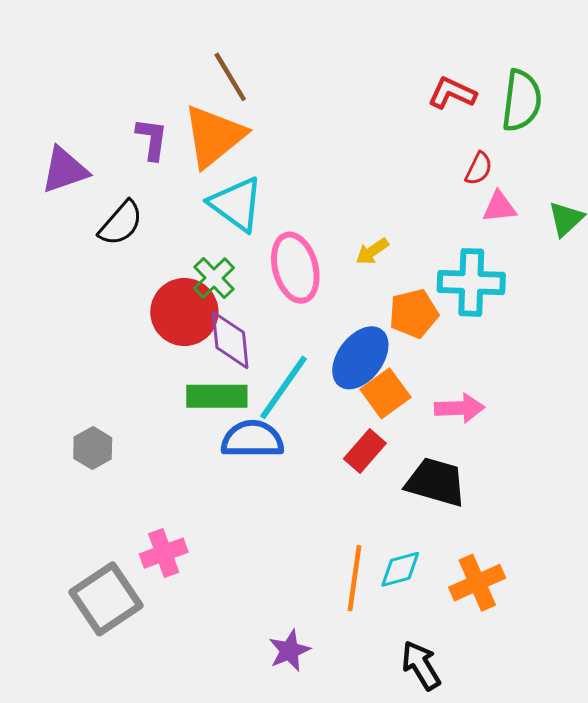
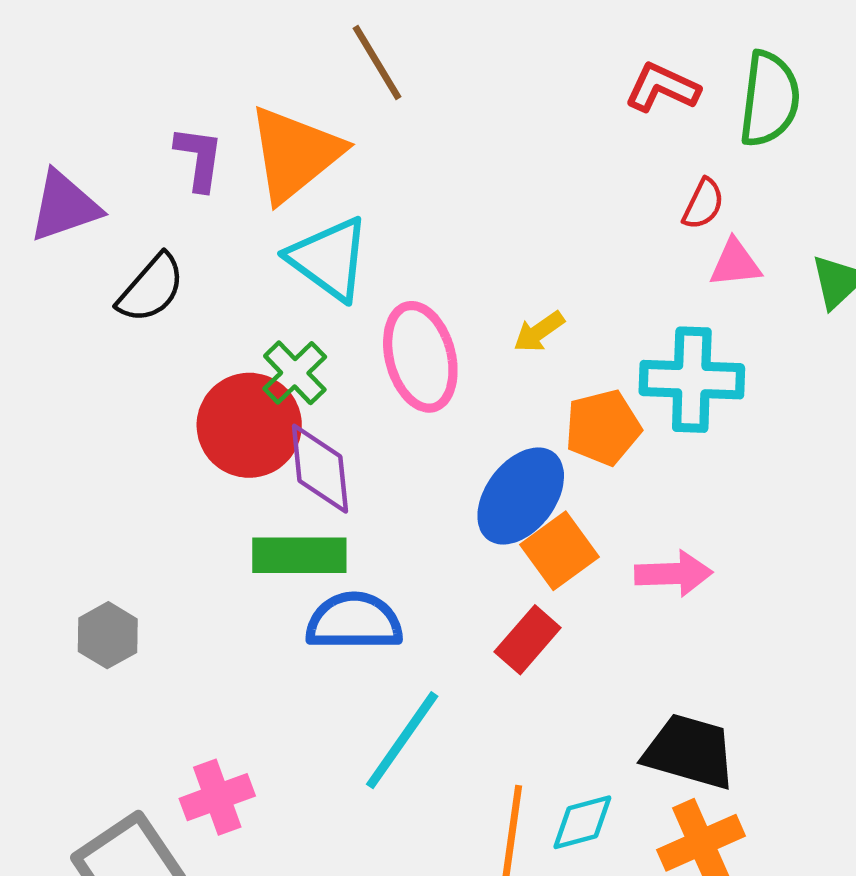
brown line: (230, 77) -> (377, 62), moved
cyan line: (283, 387) -> (402, 740), moved
black trapezoid: (436, 482) -> (690, 752), moved

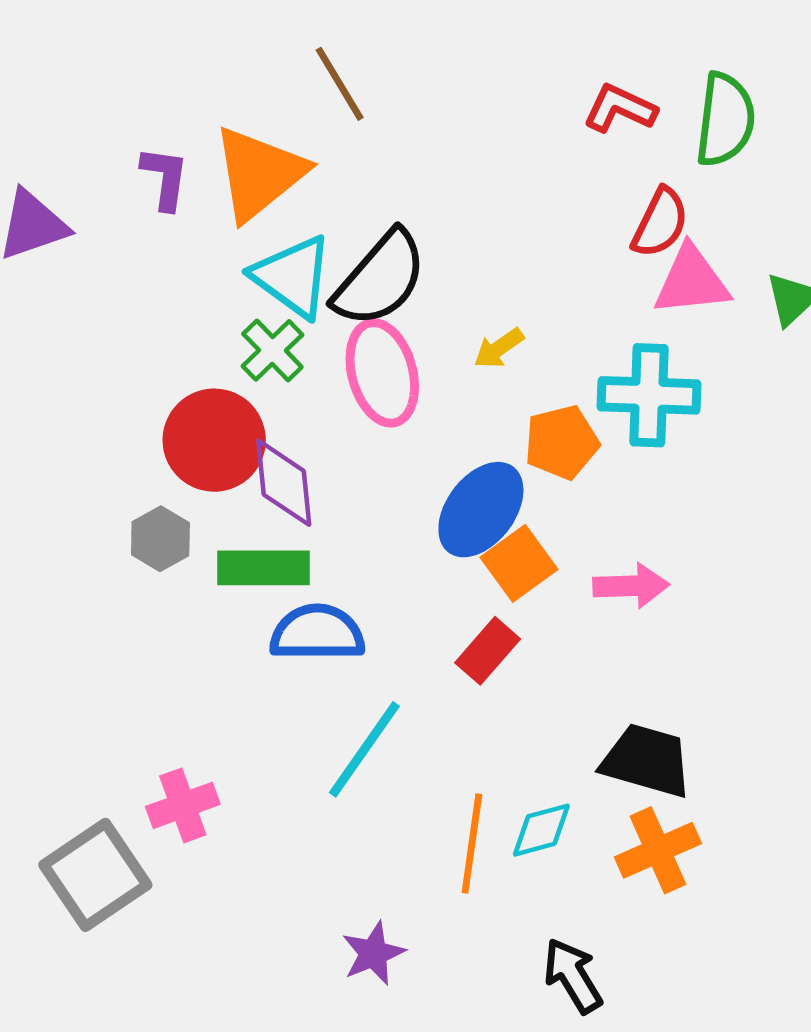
red semicircle: (703, 204) -> (660, 223), size x1.4
pink triangle: (735, 263) -> (692, 281), size x1.5
black semicircle: (151, 288) -> (380, 279), moved, size x1.4
green cross: (295, 373) -> (272, 350), moved
gray hexagon: (108, 635) -> (160, 539), moved

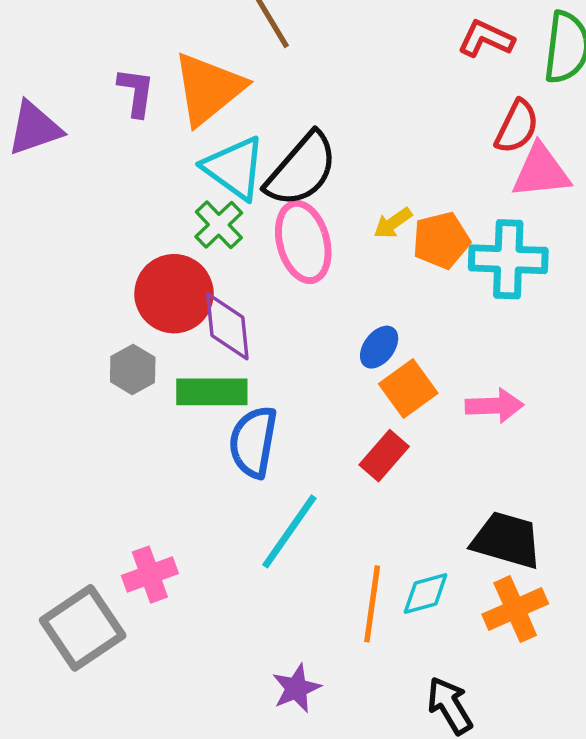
orange pentagon: (562, 442) -> (441, 240), moved
blue ellipse: (481, 510) -> (379, 347), size x0.6
blue semicircle: (317, 633) -> (253, 442), turned -80

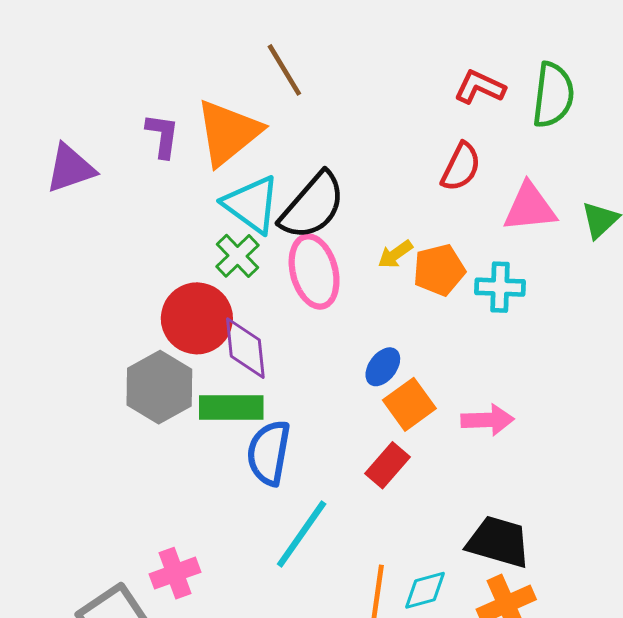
red semicircle: (517, 127) -> (461, 167), moved
cyan cross: (508, 259) -> (500, 287), size x0.7
gray hexagon: (133, 370) -> (159, 387), size x1.6

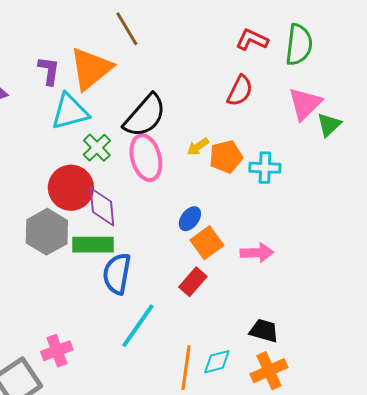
cyan triangle: (252, 204) -> (70, 112), moved, turned -51
pink triangle: (530, 207) -> (305, 104), moved, turned -39
black trapezoid: (498, 542) -> (264, 331), size x0.7

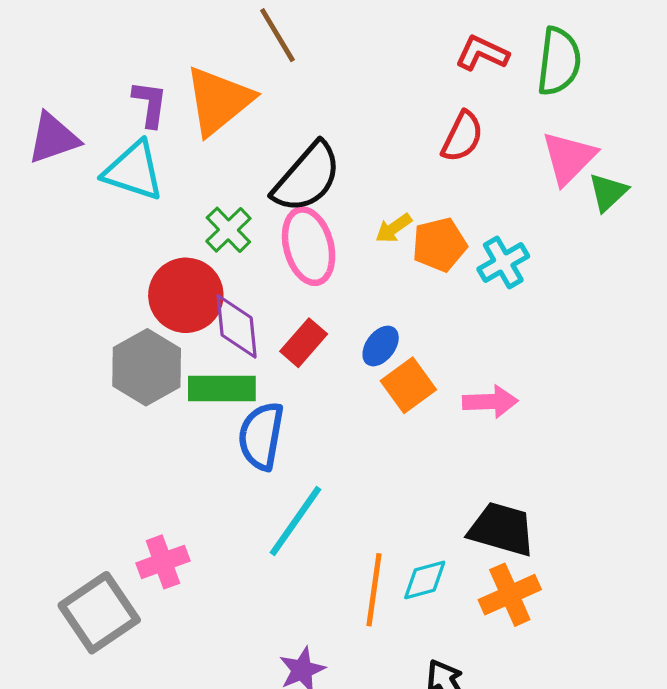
cyan triangle: (70, 112) -> (134, 171), moved, turned 33
cyan cross: (265, 168) -> (503, 263), turned -32
red rectangle: (193, 282) -> (304, 343), moved
black trapezoid: (264, 331) -> (502, 529), size x1.4

